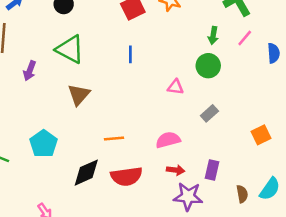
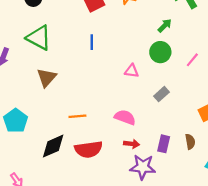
green arrow: (213, 36) -> (165, 26), turned -144
pink line: (245, 38) -> (192, 60), moved
pink semicircle: (168, 140) -> (125, 117), turned 35
brown semicircle: (242, 194) -> (190, 142), moved

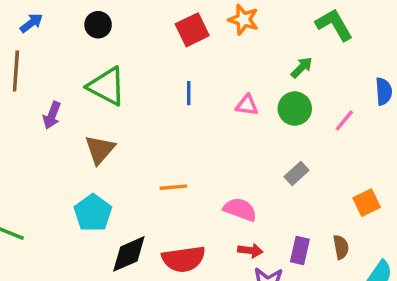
pink triangle: (132, 71) -> (247, 105), moved
brown triangle: (47, 78) -> (100, 150), moved
orange line: (77, 116) -> (173, 187), moved
cyan pentagon: (16, 121) -> (93, 213), moved

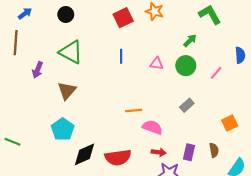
orange line: (173, 187) -> (134, 111), moved

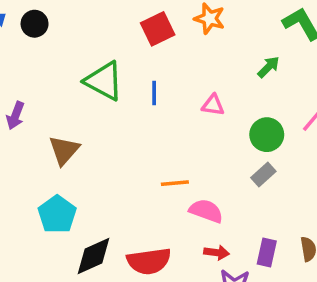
black circle: (66, 14) -> (35, 24), moved
green triangle: (71, 52) -> (104, 81), moved
green circle: (186, 66) -> (267, 135), moved

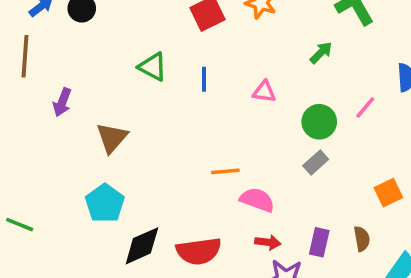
green triangle: (104, 81) -> (153, 67), size x0.7

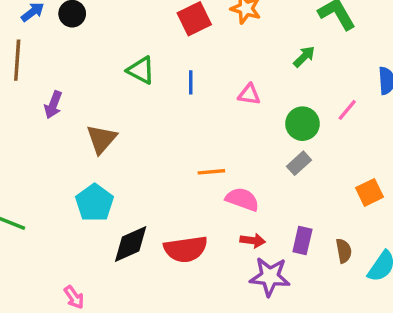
brown semicircle: (362, 239) -> (344, 251), moved

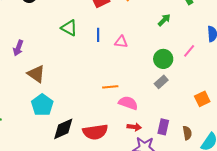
pink triangle: (249, 94) -> (121, 42), moved
brown triangle: (101, 139) -> (36, 74), moved, turned -36

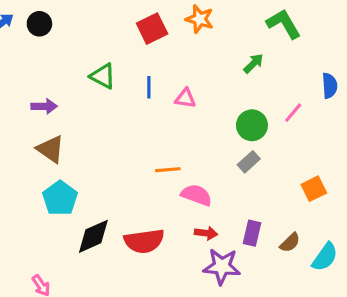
purple arrow: (18, 48) -> (44, 106), moved, turned -112
brown semicircle: (187, 133) -> (290, 243), turned 56

